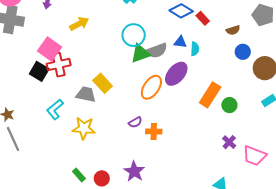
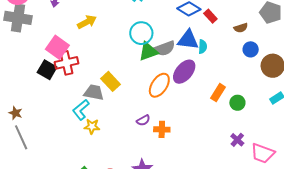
blue triangle: (180, 42) -> (188, 40), size x1.6
orange rectangle: (210, 95) -> (218, 93), size x0.7
cyan L-shape: (55, 109) -> (81, 110), moved
yellow star: (84, 128) -> (92, 126), size x0.7

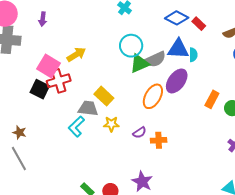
yellow arrow: (87, 22) -> (76, 55), moved
brown star: (16, 113) -> (19, 132), moved
yellow star: (92, 126) -> (111, 124), moved

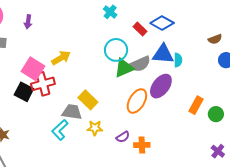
red rectangle: (199, 24) -> (140, 29), moved

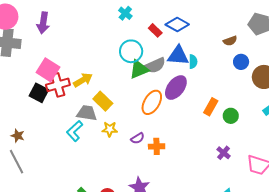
purple arrow: (28, 22) -> (43, 23), size x1.5
yellow arrow: (61, 58) -> (83, 80), moved
purple cross: (218, 151) -> (224, 153), moved

